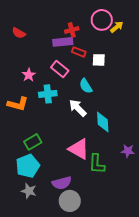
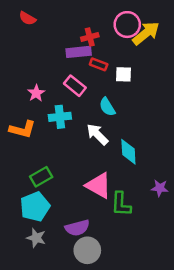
yellow arrow: (117, 27) -> (146, 33), size x1.6
red semicircle: (19, 33) -> (27, 18), moved

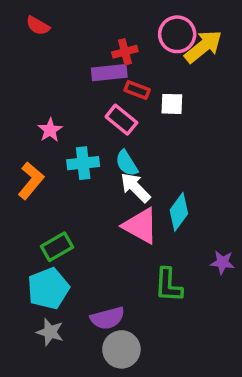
pink rectangle: (75, 86) -> (121, 120), moved
cyan semicircle: (107, 107) -> (127, 163), moved
orange L-shape: (22, 129) -> (31, 181), turned -65
cyan diamond: (128, 152) -> (179, 212), turned 40
pink triangle: (99, 185) -> (141, 226), moved

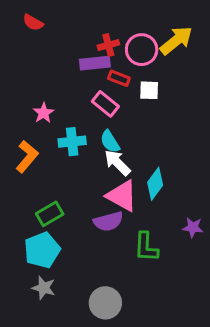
pink circle: (177, 34) -> (142, 50), moved
purple semicircle: (108, 318) -> (108, 221), moved

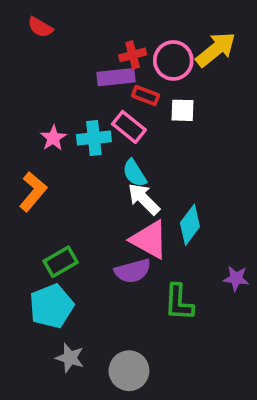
cyan cross: (72, 142) -> (94, 138), moved
gray star: (44, 288) -> (70, 358), moved

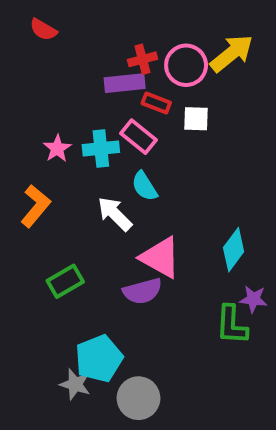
white arrow: (144, 199) -> (115, 214), moved
cyan diamond: (190, 225) -> (234, 250), moved
green L-shape: (179, 302) -> (232, 325), moved
cyan pentagon: (51, 306) -> (99, 359), moved

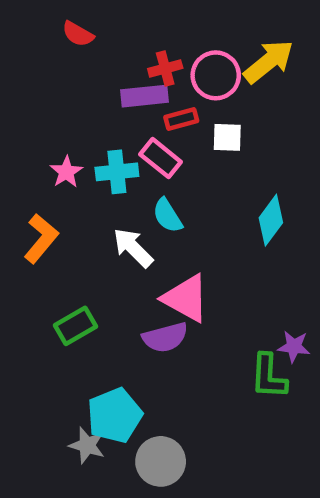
red semicircle: (43, 30) -> (78, 34), moved
red rectangle: (156, 103) -> (181, 119), turned -36
cyan diamond: (234, 250) -> (271, 220), moved

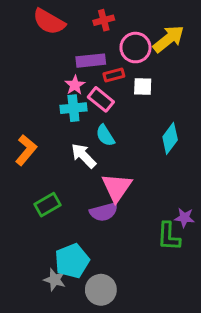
red semicircle: (78, 34) -> (49, 22), size x1.6
red cross: (165, 68) -> (104, 20), moved
pink star: (66, 172) -> (75, 85), moved
pink triangle: (186, 298) -> (117, 187), turned 36

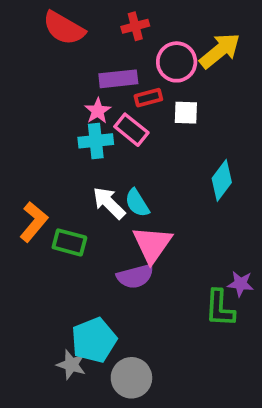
cyan semicircle: (105, 136) -> (137, 203), moved
orange L-shape: (26, 150) -> (34, 222), moved
green rectangle: (48, 205) -> (69, 242), moved, turned 45

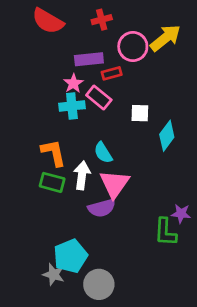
white square: (186, 113) -> (140, 113), moved
white arrow: (109, 203) -> (82, 175), moved, turned 52
orange L-shape: (34, 222) -> (54, 153), moved, turned -52

